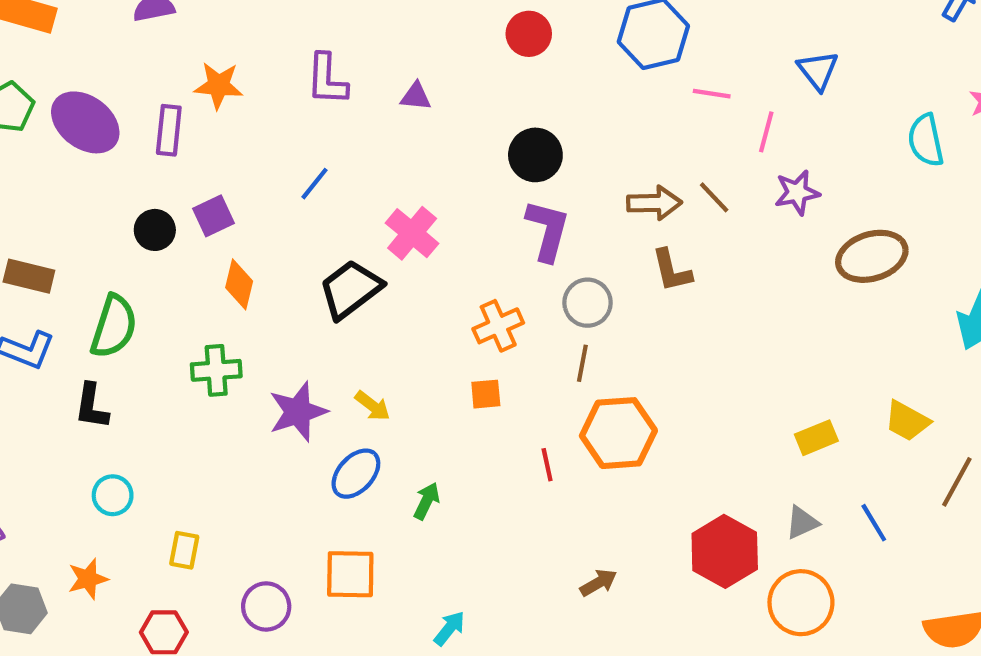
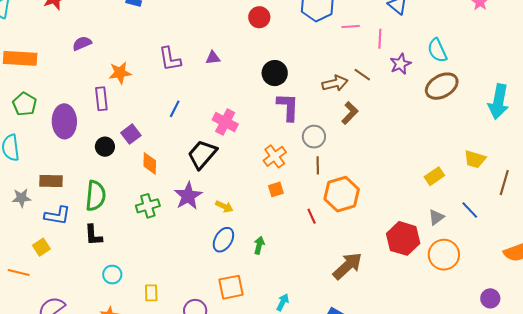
purple ellipse: (85, 122) -> (64, 121), moved, turned 64
cyan semicircle: (926, 140) -> (437, 50), moved
brown L-shape: (672, 270) -> (350, 113), turned -110
purple star: (298, 412) -> (188, 196), moved
brown arrow: (598, 583) -> (348, 266), size x1.8

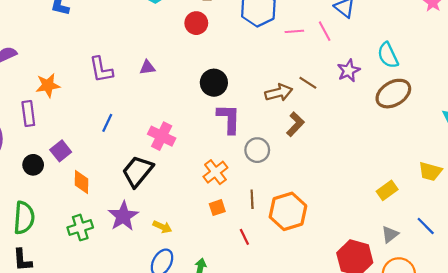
pink line: (380, 39) -> (325, 31), moved, turned -30
brown line: (318, 165) -> (252, 199), moved
red line: (312, 216) -> (244, 237), moved

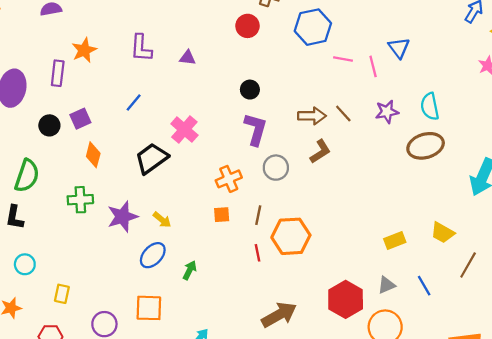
black circle: (214, 83) -> (250, 90), size x0.7
orange star: (48, 85) -> (84, 50), turned -30
purple star: (123, 216) -> (122, 217), moved
red line: (244, 237) -> (258, 253), moved

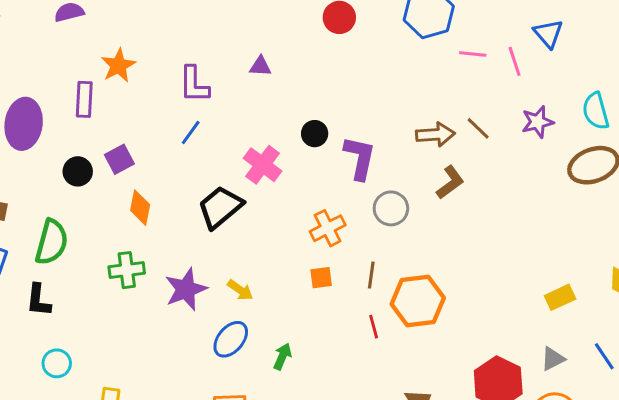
purple L-shape: (141, 48) -> (194, 84), moved
black circle: (250, 90) -> (315, 134), moved

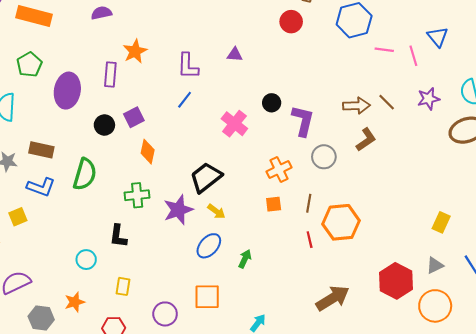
black trapezoid: (220, 207) -> (206, 177), moved
yellow rectangle: (560, 297) -> (441, 222), turned -42
black L-shape: (38, 300) -> (118, 236), moved

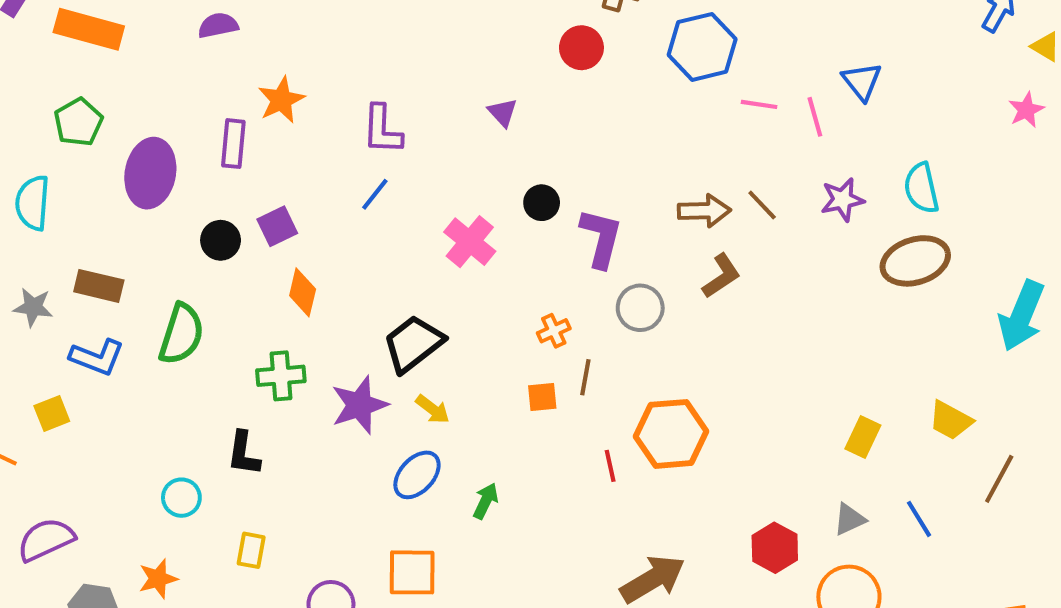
purple triangle: (235, 55) -> (503, 112), moved, turned 42
orange cross: (279, 170) -> (554, 331), size x0.7
brown line: (309, 203) -> (585, 377), moved
red hexagon: (396, 281) -> (775, 548), size x0.7

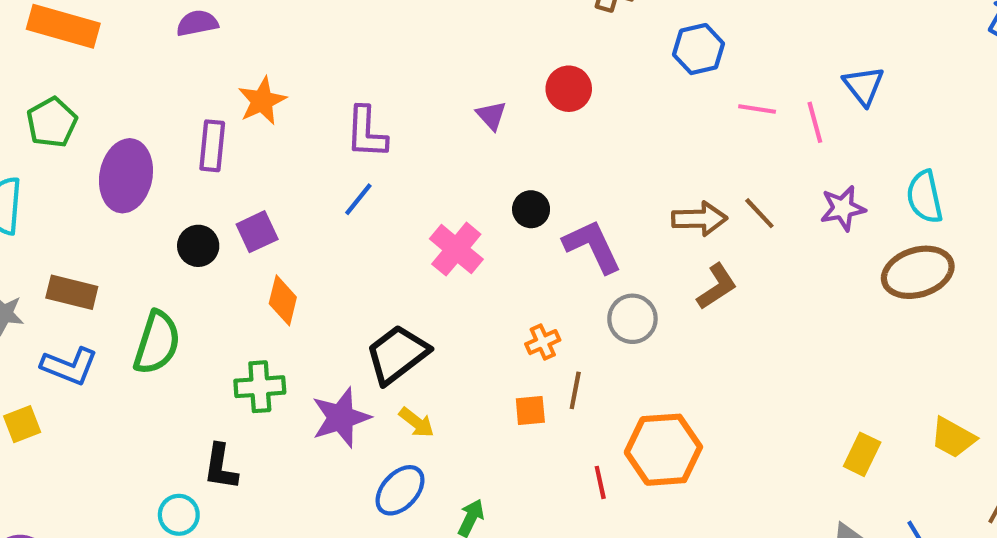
blue hexagon: (702, 47) -> (698, 49), size x0.7
red circle: (581, 48) -> (569, 89), moved
purple L-shape: (601, 238) -> (592, 246), turned -40
cyan circle: (181, 498) -> (179, 515), moved

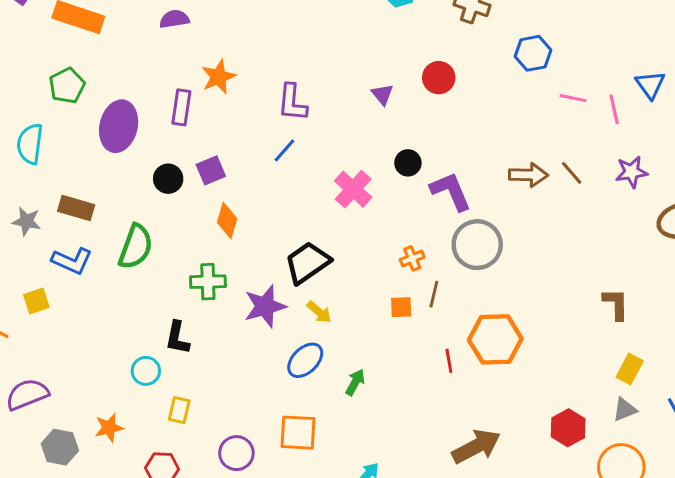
brown L-shape: (717, 286) -> (616, 304), moved, turned -60
gray circle: (632, 319) -> (477, 245), size x1.4
yellow rectangle: (862, 454) -> (630, 369), moved

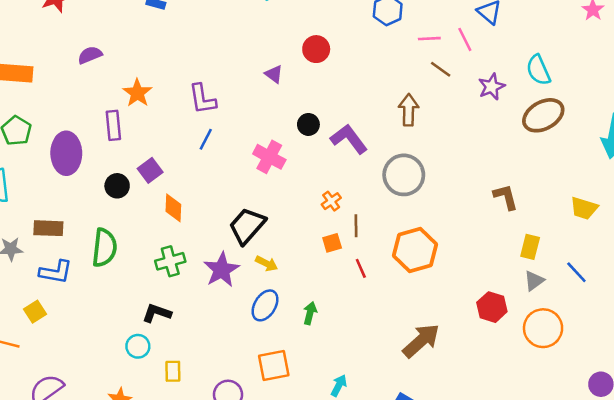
brown line: (572, 173) -> (441, 69), moved
brown arrow: (528, 175) -> (409, 110), turned -76
gray circle: (477, 245) -> (404, 175), moved
black L-shape: (177, 338) -> (157, 313), turned 112
red line: (449, 361) -> (361, 268), moved

